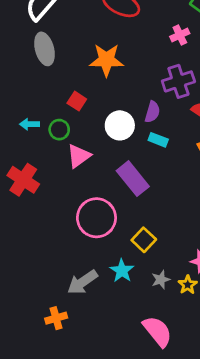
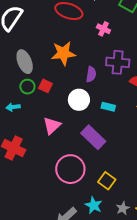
pink cross: (180, 35) -> (103, 29), moved, turned -32
gray ellipse: (44, 49) -> (25, 62), moved
purple cross: (178, 81) -> (118, 62), turned 30
purple semicircle: (152, 112) -> (91, 74), moved
green circle: (59, 130) -> (27, 87), moved

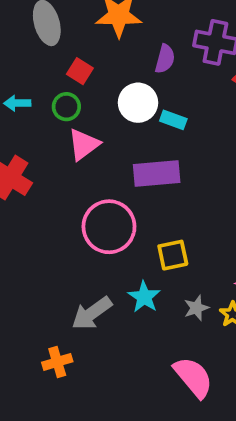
green circle: (27, 87) -> (66, 107), moved
cyan rectangle: (108, 107) -> (173, 120), moved
purple rectangle: (93, 137) -> (157, 173), turned -55
yellow square: (107, 181) -> (173, 255), turned 36

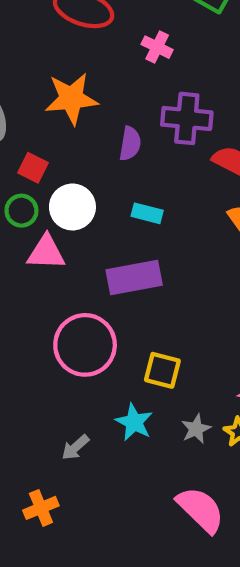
white circle: (138, 103) -> (72, 207), moved
pink triangle: (84, 144) -> (46, 252), turned 45
yellow square: (173, 255) -> (162, 370), turned 32
gray arrow: (92, 313) -> (75, 447), size x0.6

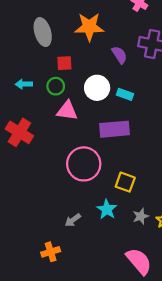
purple semicircle: (130, 144) -> (119, 55), turned -48
red square: (33, 168) -> (64, 63), turned -35
white circle: (72, 207) -> (97, 88), moved

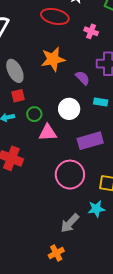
red square: (64, 63) -> (18, 96), moved
cyan rectangle: (125, 94) -> (101, 102), moved
cyan star: (107, 209) -> (96, 209), turned -30
gray arrow: (73, 220) -> (70, 223), size x1.5

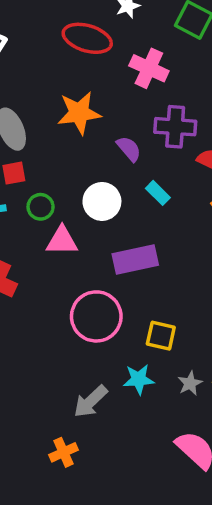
pink cross: (91, 31) -> (149, 68), size x1.5
cyan rectangle: (101, 102) -> (158, 193), turned 32

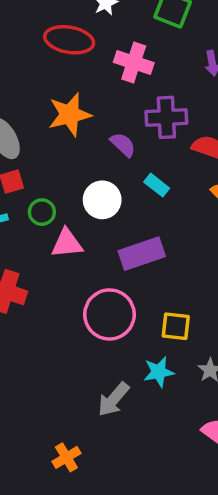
orange cross: (64, 452) -> (66, 457), moved

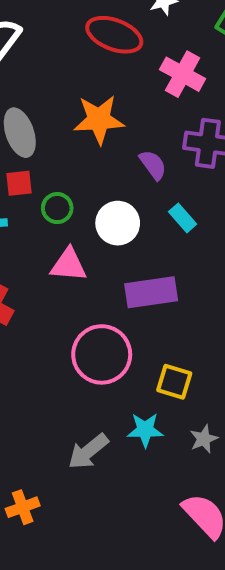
green circle: (42, 212) -> (57, 208), moved

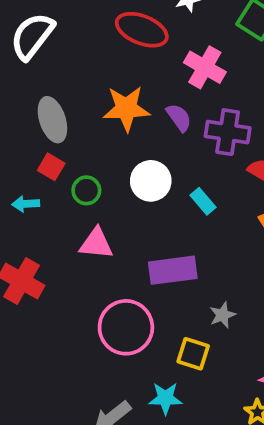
purple semicircle: (153, 165) -> (179, 118), moved
red square: (19, 183) -> (51, 167), turned 36
white circle: (118, 223) -> (151, 181), moved
gray star: (204, 439) -> (222, 315), moved

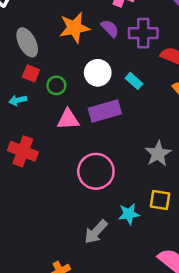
purple rectangle: (173, 270) -> (105, 111), moved
gray star: (222, 315) -> (158, 154), size x1.5
yellow square: (193, 354) -> (160, 200), moved

